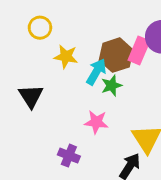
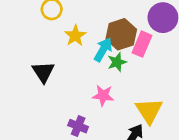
pink rectangle: (139, 50) -> (142, 44), moved
yellow star: (66, 57) -> (75, 36), turned 30

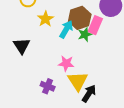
green star: (117, 62) -> (85, 34), moved
yellow triangle: (149, 111) -> (78, 81), moved

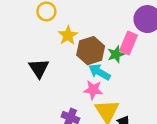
brown hexagon: (80, 18) -> (91, 51), moved
cyan arrow: (66, 29) -> (99, 72), moved, turned -90

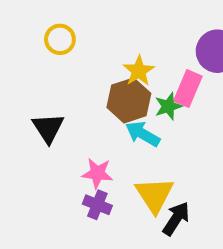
yellow star: (68, 35) -> (139, 71), moved
pink star: (93, 90) -> (97, 173), moved

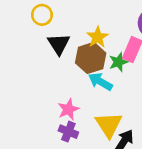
black triangle: (48, 128) -> (59, 44), moved
pink star: (97, 173) -> (68, 109), turned -30

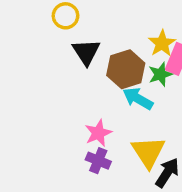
yellow star: (98, 37) -> (162, 43), moved

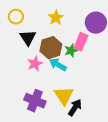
yellow star: (162, 43) -> (56, 18), moved
pink star: (98, 133) -> (35, 64), moved
purple cross: (98, 161) -> (35, 101), size x1.5

